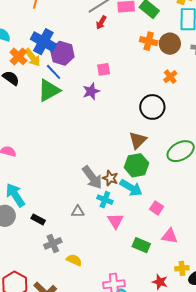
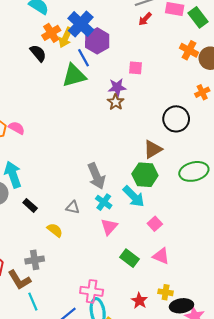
yellow arrow: (33, 57) -> (66, 37), turned 48
brown star: (110, 178) -> (116, 102), moved
gray cross: (53, 243) -> (35, 260), moved
yellow semicircle: (74, 260) -> (55, 230), moved

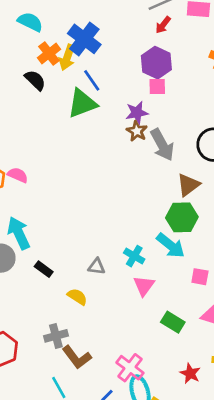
purple hexagon: (97, 41) -> (156, 63), moved
gray arrow: (96, 176) -> (162, 145), moved
pink square: (155, 224) -> (200, 277), turned -32
brown L-shape: (19, 280) -> (77, 357), moved
pink cross: (92, 291) -> (130, 368), turned 35

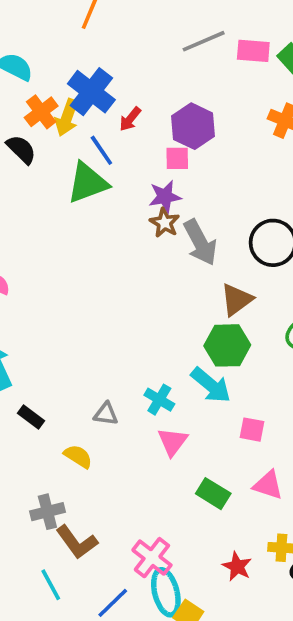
red arrow: (163, 25) -> (130, 119), moved
pink square: (157, 86) -> (177, 158), moved

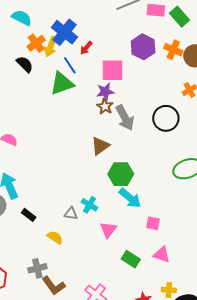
purple hexagon: (193, 126) -> (143, 47), moved
pink square: (177, 158) -> (112, 70), size x1.6
brown triangle: (237, 300) -> (100, 146), moved
green hexagon: (227, 345) -> (121, 174), moved
cyan cross: (159, 400) -> (90, 205), moved

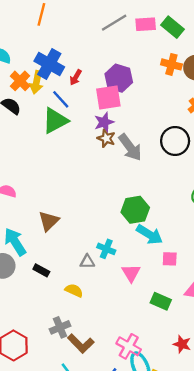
purple hexagon: (143, 47) -> (119, 78), moved
brown triangle: (100, 146) -> (49, 221), moved
pink square: (153, 223) -> (170, 259), moved

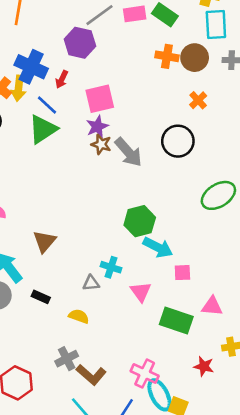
purple hexagon: (119, 78) -> (80, 43), moved
green rectangle: (161, 301) -> (176, 321), size x1.4

